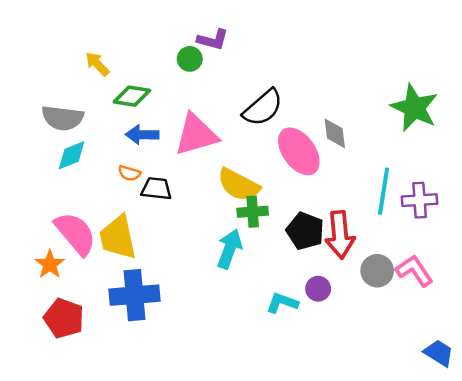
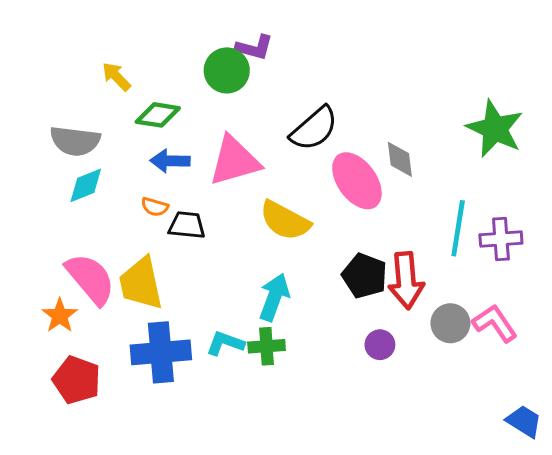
green circle: (190, 59) -> (227, 70), size x1.5
green cross: (253, 212) -> (267, 346), moved
cyan L-shape: (282, 303) -> (225, 343), moved

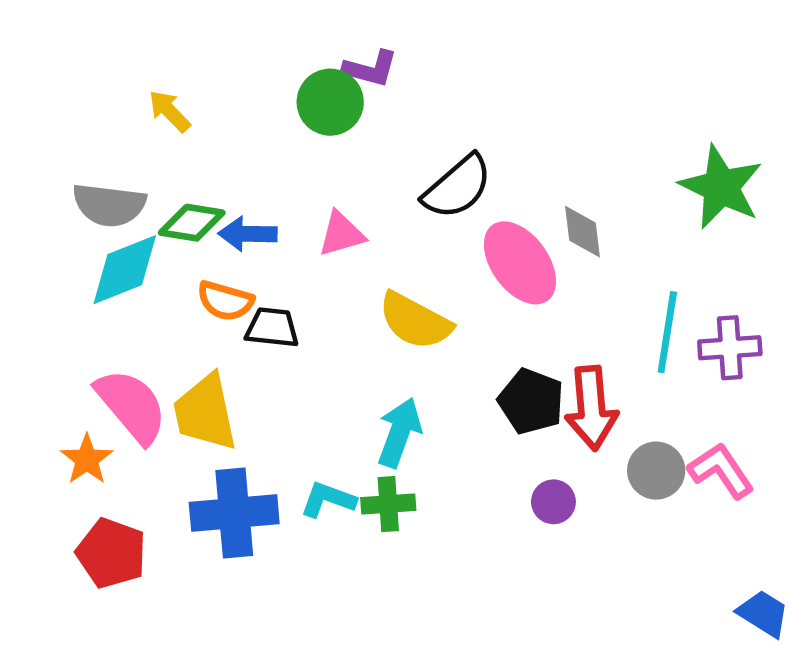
green diamond: (158, 115) -> (192, 223), moved
pink triangle: (234, 161) -> (341, 234), size x0.6
cyan diamond: (86, 185) -> (125, 270), size x1.4
orange semicircle: (155, 207) -> (225, 301), size x1.4

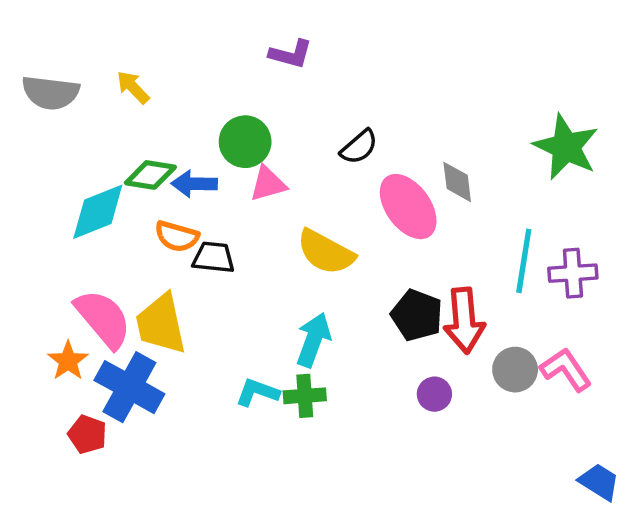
green circle: (330, 102) -> (245, 142), moved
black semicircle: (457, 187) -> (359, 147), size x0.7
gray semicircle: (109, 205) -> (51, 93), moved
blue cross: (234, 513) -> (129, 387), moved, turned 34
red pentagon: (111, 553) -> (87, 434), size x0.7

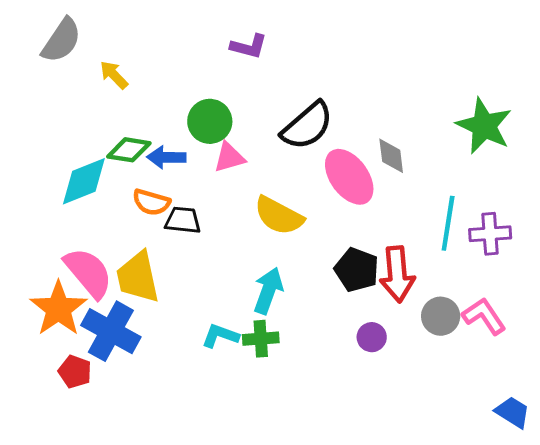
gray semicircle: (51, 93) -> (61, 40), moved, turned -63
black semicircle: (359, 147) -> (307, 126), size x1.6
orange star: (68, 361) -> (58, 309), size x1.6

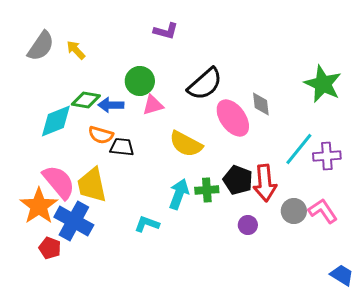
gray semicircle: (61, 40) -> (41, 46), moved
cyan line: (448, 223) -> (299, 149), turned 30
green cross: (261, 339) -> (207, 190), moved

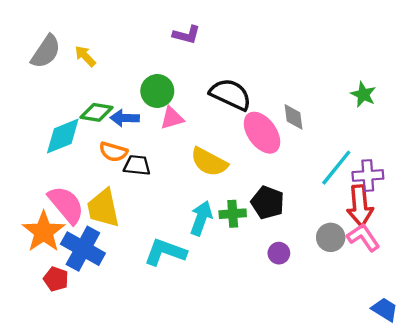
black semicircle: (205, 84) -> (230, 94), turned -114
green star: (323, 84) -> (363, 94), size x0.6
red arrow: (265, 183) -> (360, 206), moved
cyan L-shape: (147, 224) -> (165, 252), size x1.5

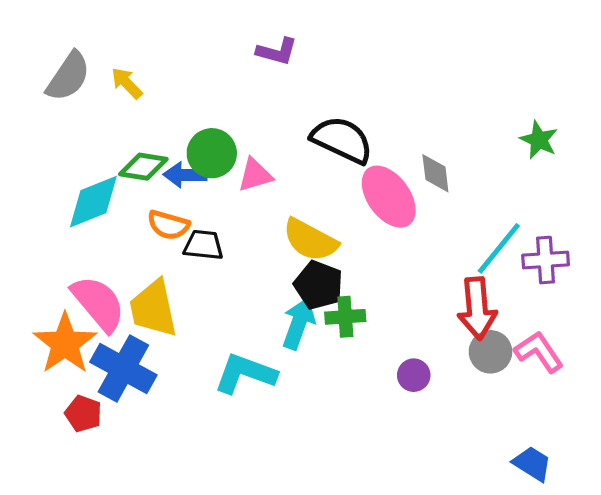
green circle: (157, 91) -> (212, 153), moved
black pentagon: (268, 202) -> (319, 285), moved
red arrow: (360, 206) -> (477, 308), moved
blue trapezoid: (385, 309) -> (532, 464), moved

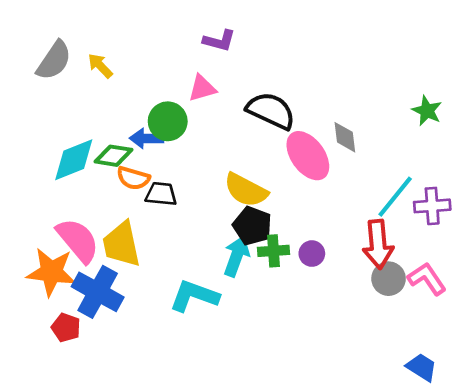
green diamond: (143, 167) -> (113, 156), moved
pink triangle: (255, 175) -> (202, 88), moved
orange star: (65, 343) -> (51, 272), turned -30
purple circle: (414, 375) -> (312, 254), moved

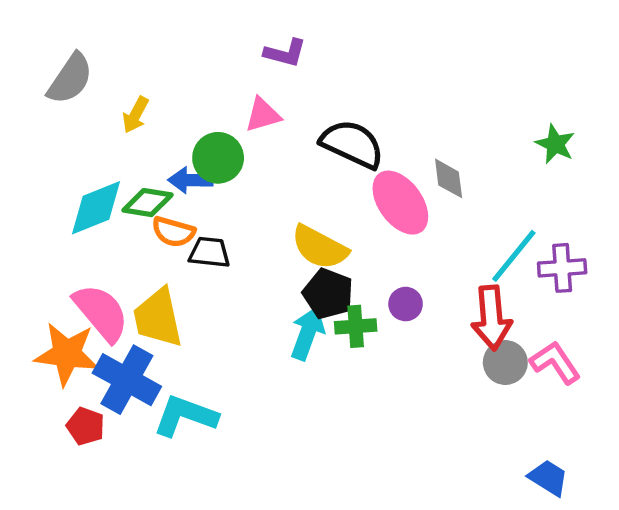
yellow arrow: (100, 66) -> (136, 115), moved, turned -108
purple circle: (312, 254) -> (406, 304), moved
cyan L-shape: (194, 296) -> (185, 416), moved

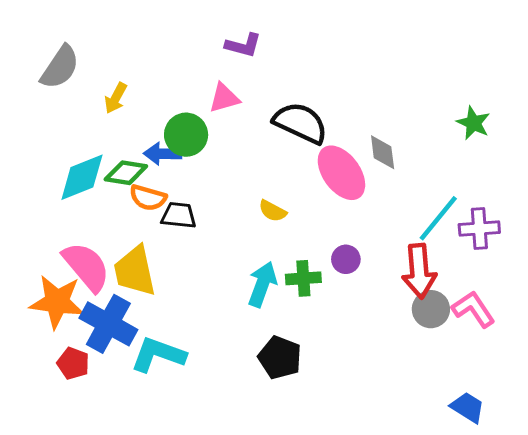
yellow semicircle: (320, 247) -> (273, 211), size x0.6
black pentagon: (328, 294) -> (280, 358), moved

